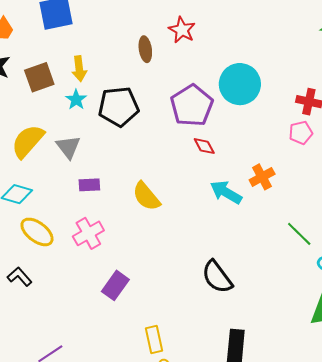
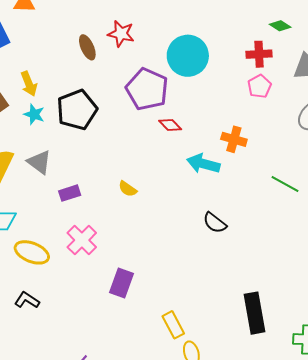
red star: (182, 30) -> (121, 34), moved
orange cross: (262, 177) -> (234, 139), turned -30
yellow semicircle: (146, 196) -> (128, 189), size x0.6
black semicircle: (217, 277) -> (215, 223), moved, size x0.7

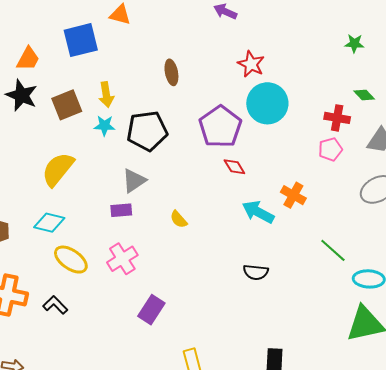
red star: (121, 34) -> (251, 64), moved
cyan star: (34, 114) -> (104, 126), turned -30
gray triangle: (39, 162) -> (134, 181), moved, turned 36
black semicircle: (215, 223) -> (256, 272), turned -45

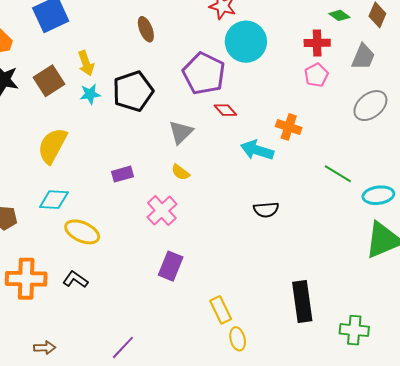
gray triangle: (134, 181) -> (181, 132), moved
pink cross: (122, 259) -> (162, 211), moved

